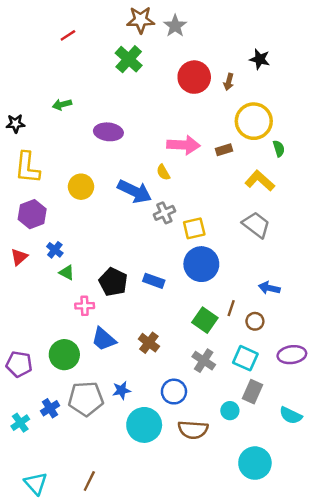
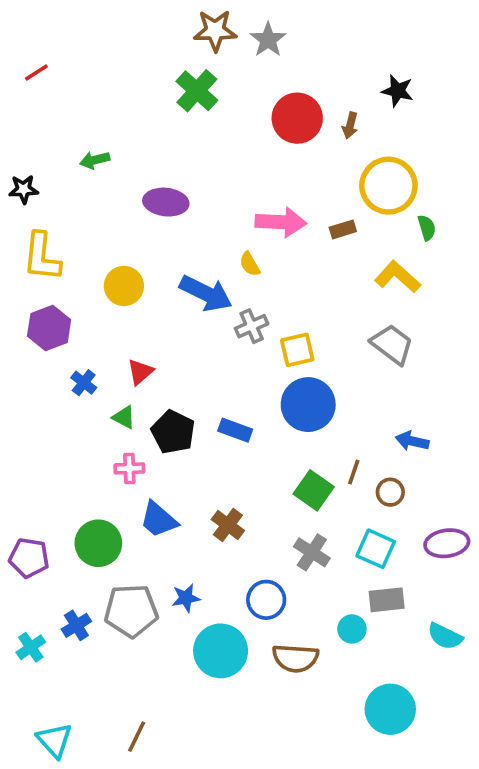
red line: (68, 35) -> (36, 73), moved
red triangle: (19, 257) -> (140, 372), moved
green triangle: (67, 272) -> (124, 417), moved
gray rectangle: (253, 392) -> (387, 600), turned 60

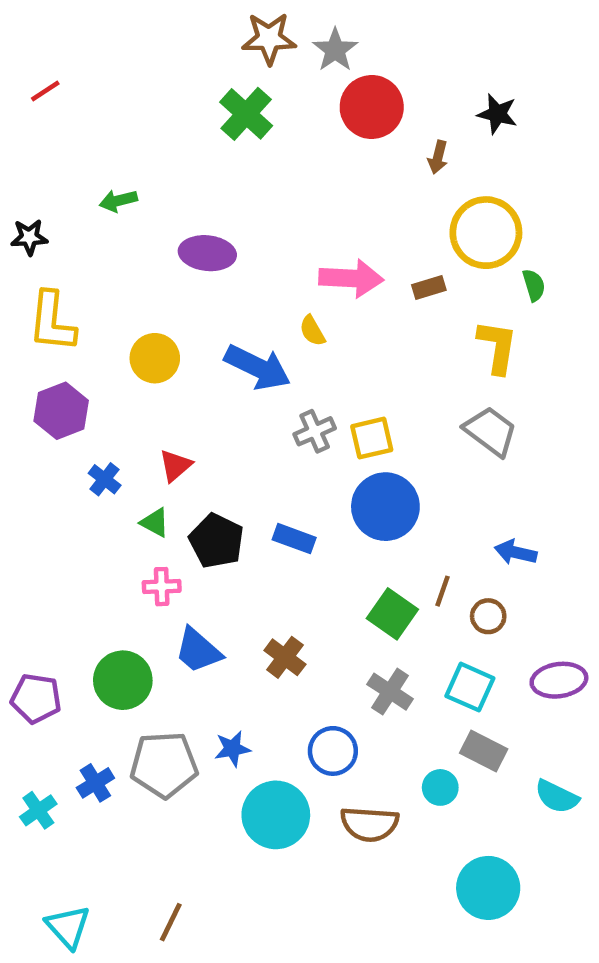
red circle: (297, 118) -> (372, 107), moved
yellow L-shape: (398, 277) -> (497, 347), turned 57
gray cross: (252, 326) -> (315, 431), moved
gray rectangle: (387, 600) -> (484, 751), turned 33

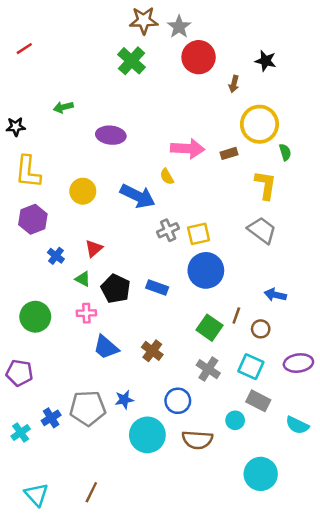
green circle: (123, 680) -> (35, 317), moved

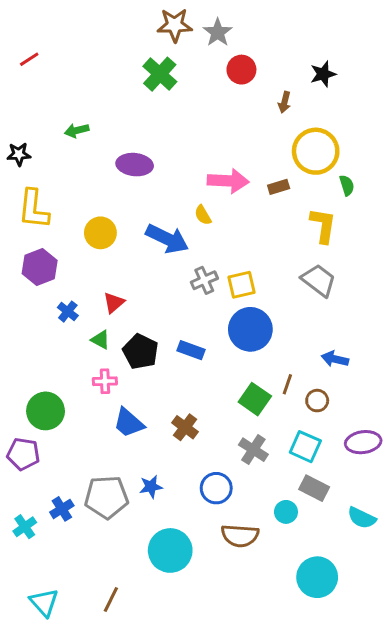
red circle: (199, 57) -> (241, 70), size x0.7
black star: (266, 61) -> (323, 74), turned -30
green circle: (35, 317) -> (46, 411), moved
cyan circle: (147, 435) -> (170, 550), moved

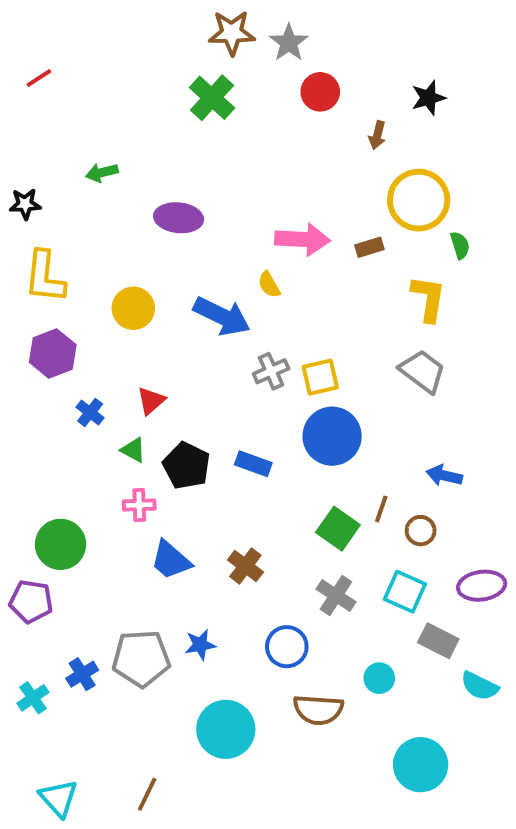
gray rectangle: (314, 488) -> (438, 641), moved

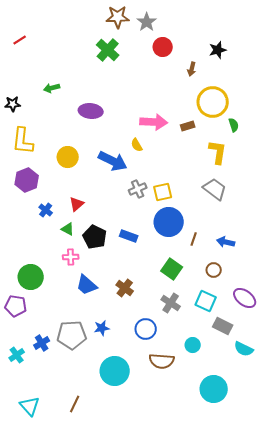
brown line: (381, 509) -> (194, 239), moved
purple ellipse: (482, 586) -> (245, 298), turned 45

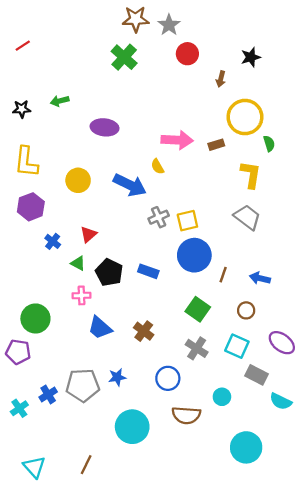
black star: (13, 104) -> (22, 109), moved

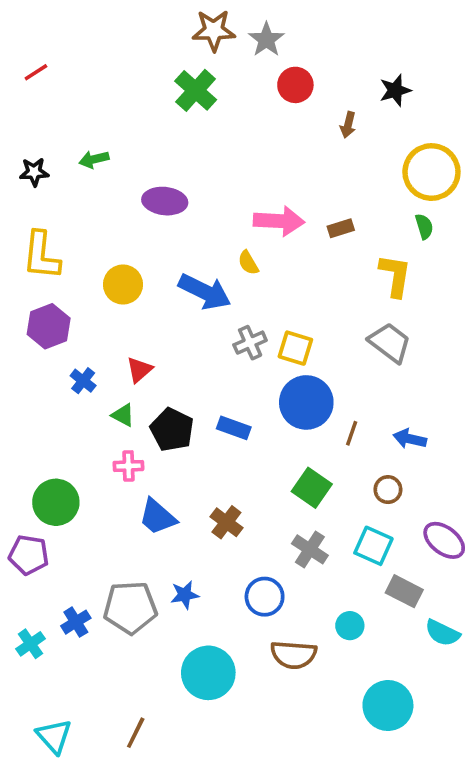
yellow circle: (245, 117) -> (431, 172), moved
yellow square: (187, 221) -> (295, 348), turned 30

